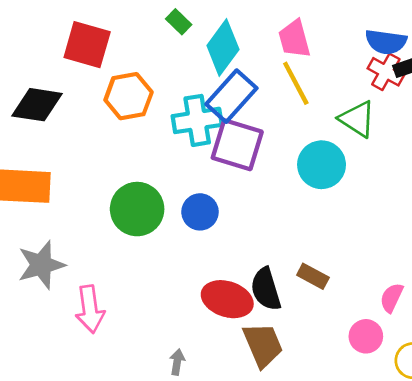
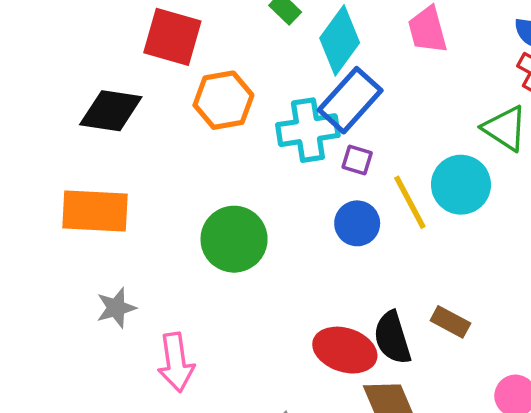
yellow line: (296, 83) -> (410, 202), moved
purple square: (237, 145) -> (357, 160), size x0.5
blue circle: (200, 212) -> (357, 223), moved
gray star: (41, 265) -> (116, 308), size x0.7

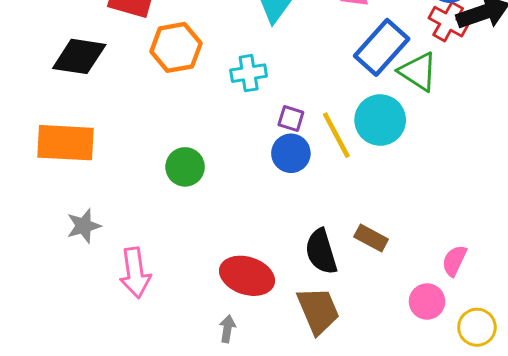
blue rectangle: (350, 100) -> (382, 47), moved
cyan cross: (308, 130) -> (249, 73), size x0.7
purple square: (357, 160) -> (291, 118), moved
green circle: (234, 239) -> (185, 167), size x0.7
red ellipse: (345, 350) -> (247, 276), moved

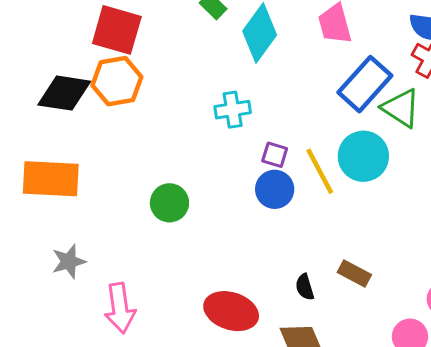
orange hexagon: (176, 47) -> (117, 81), moved
black semicircle: (321, 252) -> (305, 287), size x0.6

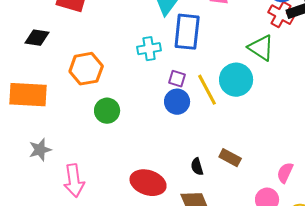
orange hexagon: (117, 81) -> (86, 69), moved
blue rectangle: (365, 84) -> (187, 32), moved, turned -36
black diamond: (64, 93) -> (37, 38), size x0.7

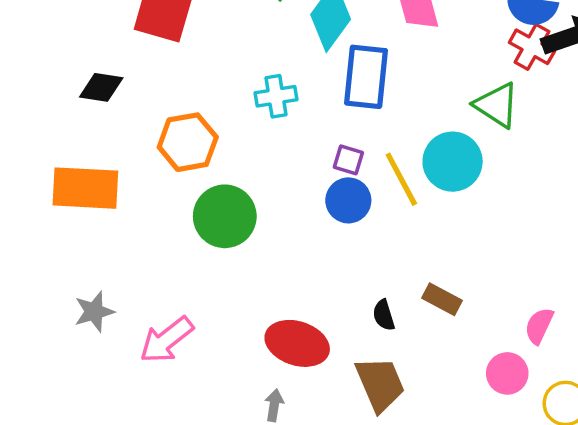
cyan cross: (149, 49) -> (276, 96), moved
green circle: (107, 111) -> (225, 216), size x1.4
gray star: (40, 150) -> (94, 312), moved
pink arrow: (74, 181) -> (167, 340), turned 60

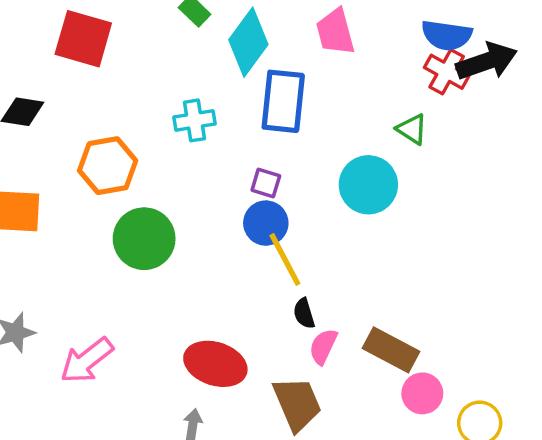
green triangle: (497, 105) -> (412, 129), size x0.7
yellow line: (401, 179) -> (285, 260), moved
brown rectangle: (442, 299) -> (391, 350), moved, size x1.4
black semicircle: (384, 315) -> (304, 313), moved
pink semicircle: (539, 326) -> (323, 346), moved

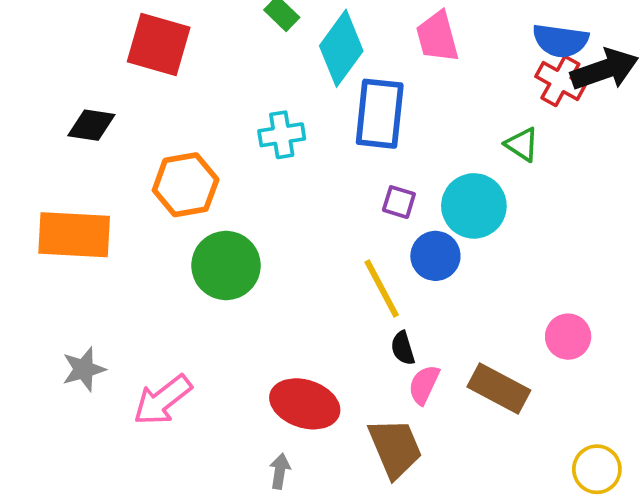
purple square: (266, 183) -> (399, 202), moved
blue circle: (266, 223) -> (435, 256), moved
pink circle: (422, 393) -> (568, 337), moved

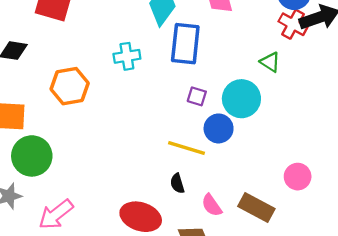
green circle: (226, 265) -> (32, 156), moved
yellow line: (382, 289) -> (186, 148), turned -45
black semicircle: (403, 348) -> (177, 183), moved
pink semicircle: (424, 385) -> (212, 205), turned -60

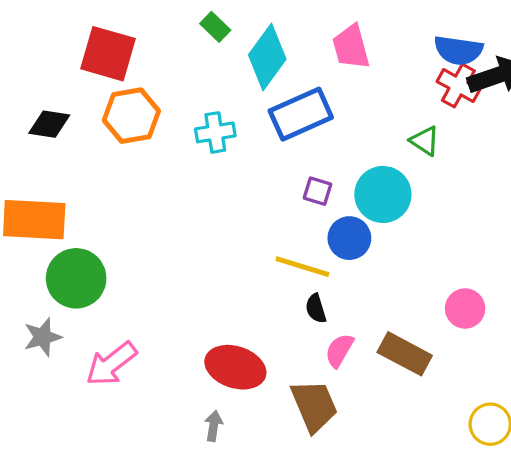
blue rectangle: (185, 44) -> (301, 114), turned 60
orange hexagon: (70, 86) -> (131, 116), moved
black semicircle: (177, 183) -> (316, 308), moved
pink semicircle: (212, 205) -> (339, 350), turned 65

